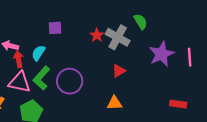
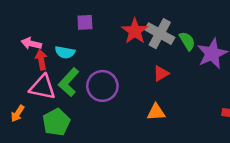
green semicircle: (141, 22) -> (187, 41), moved
red star: (97, 35) -> (135, 31), size x1.5
cyan semicircle: (38, 53) -> (65, 52), turned -112

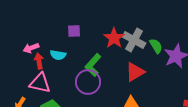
pink arrow: (31, 44) -> (31, 48), turned -35
red triangle: (161, 73) -> (135, 72), size x1.5
green L-shape: (69, 82) -> (93, 65), moved

